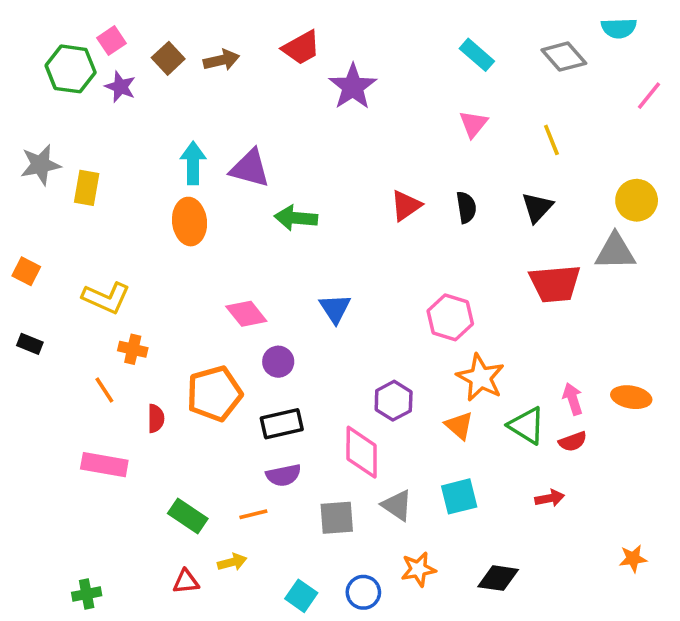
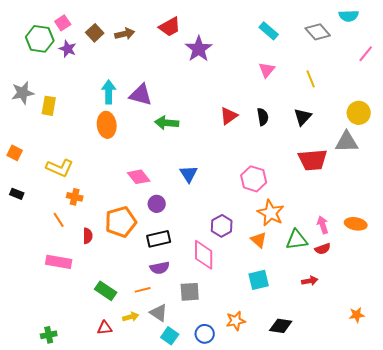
green triangle: (527, 426) -> (297, 240), turned -40
gray triangle: (397, 505) -> (159, 313), moved

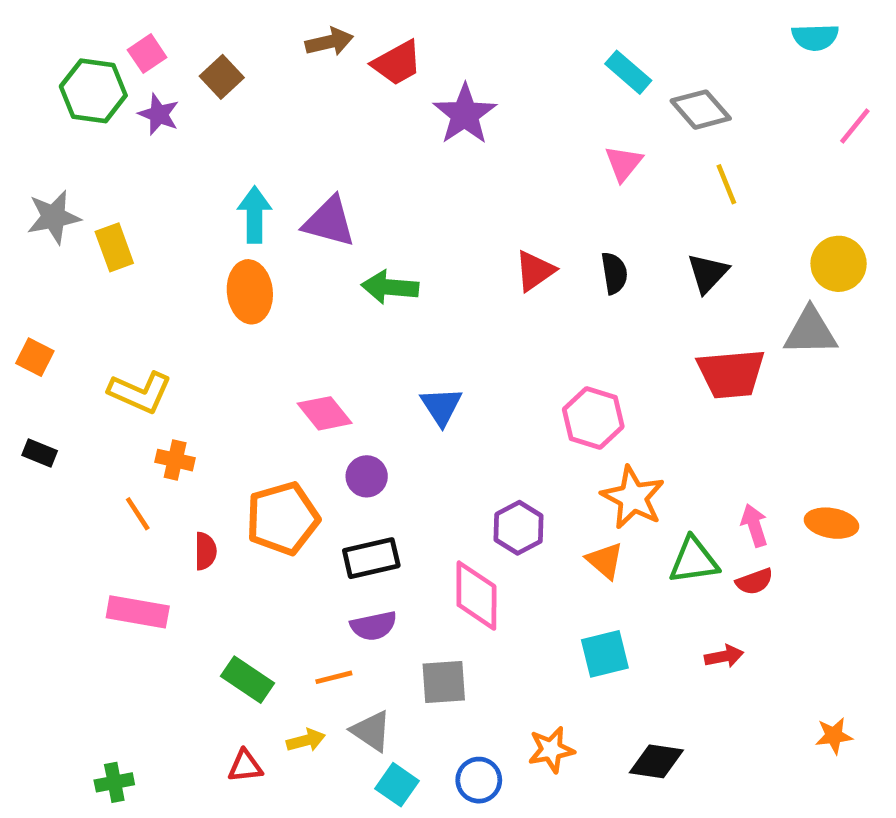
gray diamond: (318, 32) -> (701, 110), moved
brown arrow: (125, 34) -> (329, 42), moved
yellow rectangle: (49, 106) -> (114, 247), turned -30

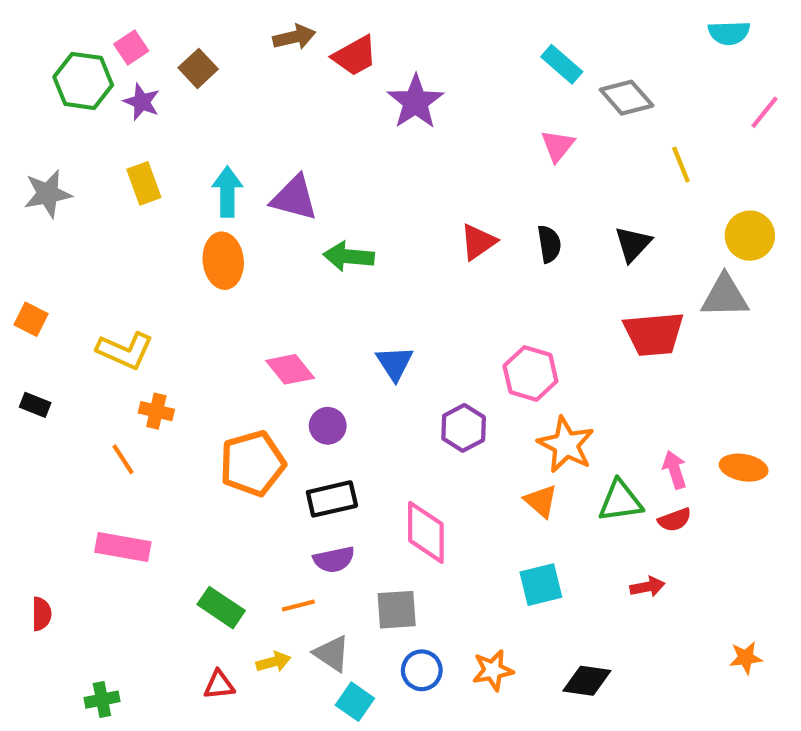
yellow line: (726, 184) -> (681, 165), moved
yellow rectangle: (114, 247) -> (144, 183), moved
purple hexagon: (518, 528) -> (464, 428), moved
red semicircle: (205, 551) -> (41, 614), moved
blue circle: (479, 780) -> (422, 670), moved

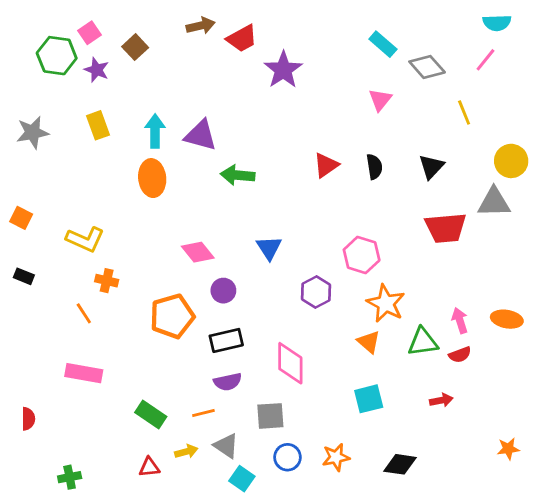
pink line: (764, 112) -> (485, 60), moved

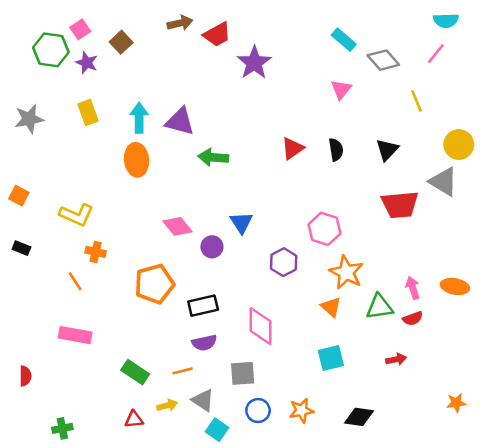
gray triangle: (494, 202) -> (443, 182), turned 32
purple circle: (223, 291) -> (212, 247), moved

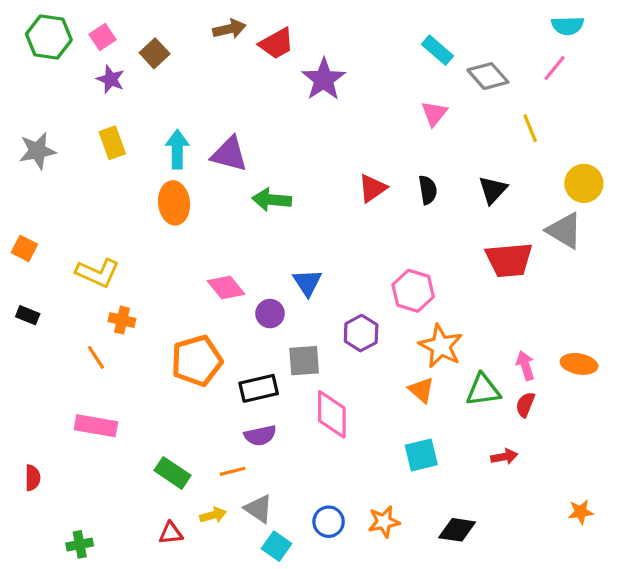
green hexagon: (51, 50) -> (49, 37), moved
red semicircle: (413, 318) -> (525, 405), turned 132
gray square: (243, 373) -> (304, 361), moved

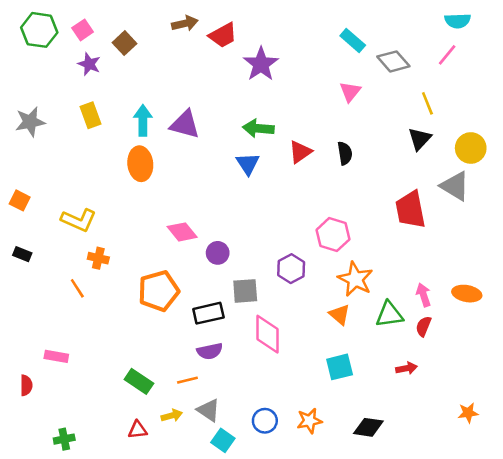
black triangle: (493, 190) -> (420, 139), moved
green arrow: (272, 200) -> (258, 128), moved
red trapezoid: (509, 260) -> (410, 210), turned 84
blue triangle: (307, 283) -> (248, 164), moved
pink rectangle: (96, 426) -> (56, 356), moved, size x0.7

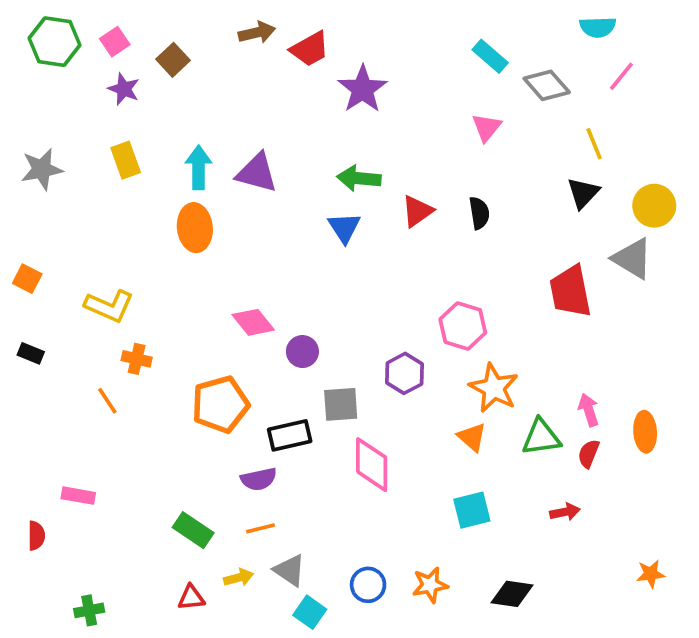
cyan semicircle: (458, 21) -> (598, 27), moved
orange ellipse: (467, 294) -> (645, 432), moved, turned 76
purple semicircle: (210, 351) -> (259, 479), moved

